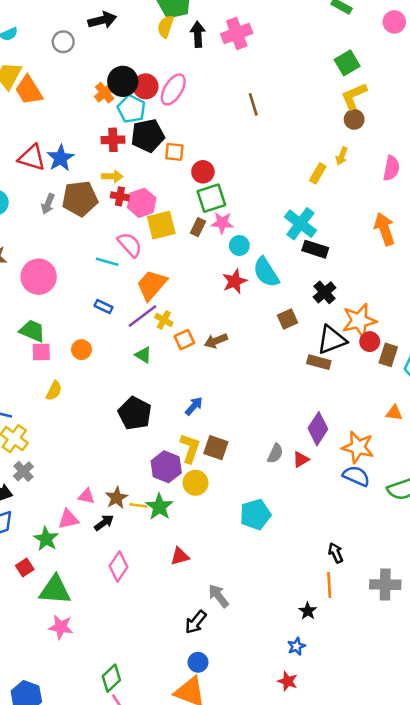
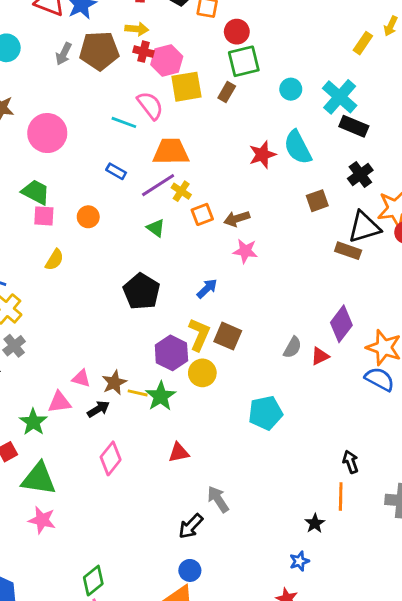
pink star: (222, 223) -> (245, 251), moved
cyan circle: (239, 246) -> (291, 89), moved
orange trapezoid: (152, 285) -> (171, 152), turned 44

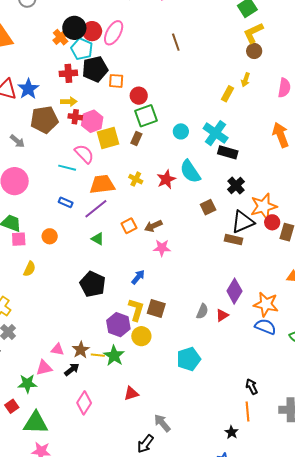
gray arrow: (64, 54) -> (17, 141), moved, turned -70
yellow cross: (181, 191) -> (136, 179), moved
green star: (33, 422) -> (27, 384), turned -30

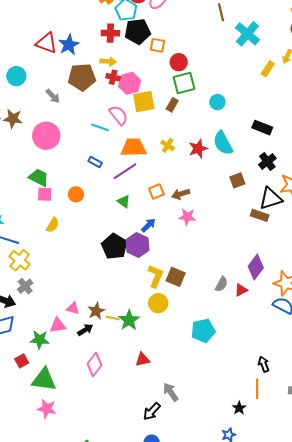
cyan cross: (216, 133) -> (247, 34), moved
blue arrow: (138, 277) -> (148, 225), moved
purple hexagon: (118, 325) -> (137, 245), moved

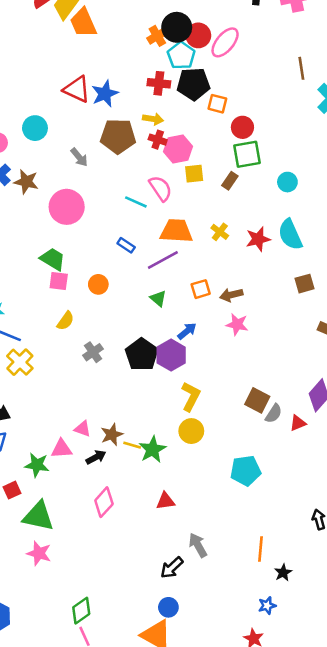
yellow square: (144, 102) -> (194, 174), size x0.7
brown square: (176, 277) -> (257, 400), moved
gray cross: (25, 286) -> (93, 352), moved
orange line: (257, 389) -> (261, 549), moved

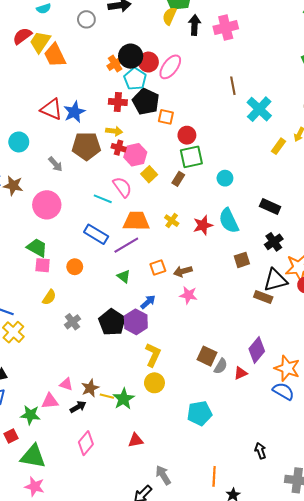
black pentagon: (193, 84) -> (146, 102), turned 30
yellow square: (194, 174) -> (149, 174), turned -35
blue rectangle: (126, 245) -> (96, 234), size x1.6

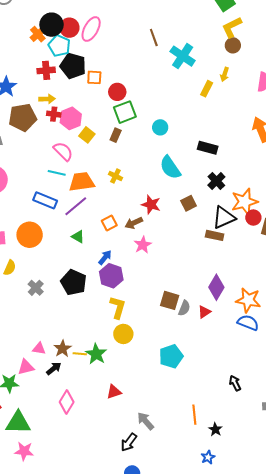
cyan line: (103, 199) -> (57, 173), moved
red star: (203, 225) -> (151, 205), moved, turned -30
orange circle: (75, 267) -> (30, 235), size x1.6
pink star: (188, 295) -> (143, 245), turned -30
purple hexagon: (136, 322) -> (111, 276), moved

